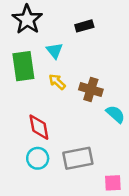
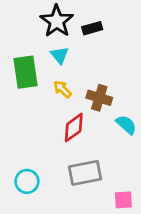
black star: (27, 19) -> (57, 21), moved
red diamond: (39, 127) -> (74, 128), moved, turned 64
cyan circle: (38, 158) -> (27, 181), moved

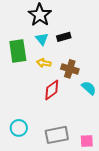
black rectangle: (92, 28) -> (64, 37), moved
yellow arrow: (62, 89) -> (44, 63), turned -32
gray rectangle: (85, 173) -> (57, 135), moved

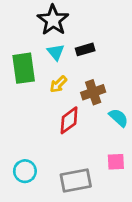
yellow arrow: (44, 63) -> (58, 84), turned -56
brown cross: (70, 69) -> (93, 92), turned -36
pink square: (87, 141) -> (116, 162), moved

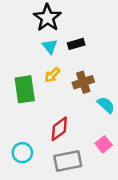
green rectangle: (24, 68) -> (25, 89), moved
red diamond: (69, 120) -> (59, 129), moved
pink square: (116, 162) -> (104, 144), turned -35

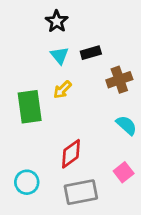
black star: (47, 18) -> (57, 21), size x0.7
brown cross: (83, 82) -> (119, 80), moved

